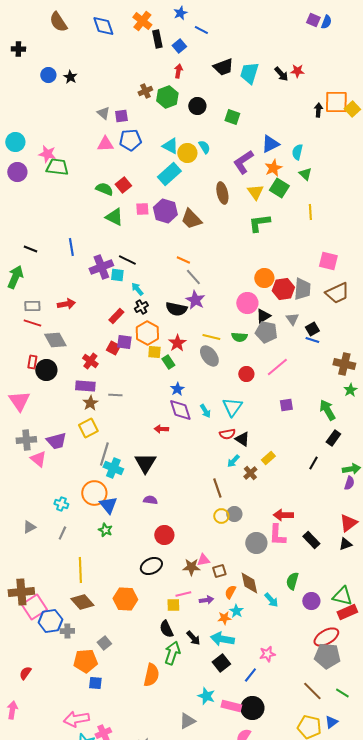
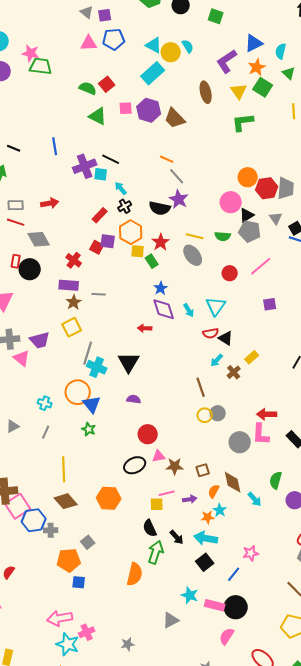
pink triangle: (203, 560) -> (159, 456), moved

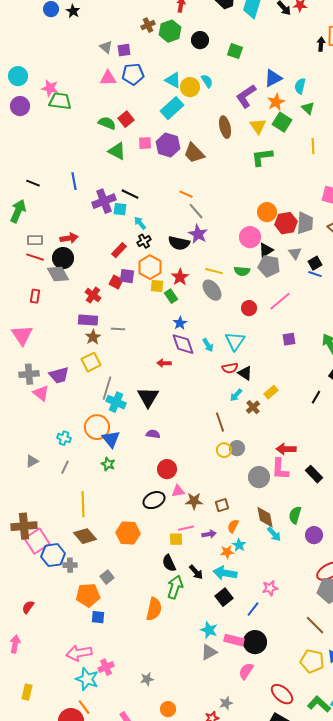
black circle: (30, 269) -> (63, 258), moved
brown diamond: (233, 482) -> (265, 517), moved
gray triangle: (171, 620) -> (209, 652), moved

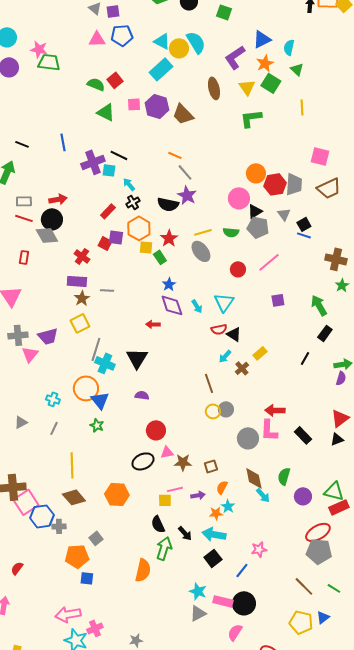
cyan semicircle: (207, 81) -> (196, 42), size x1.6
yellow line: (214, 271) -> (203, 232), turned -30
pink triangle: (41, 393) -> (30, 354), turned 30

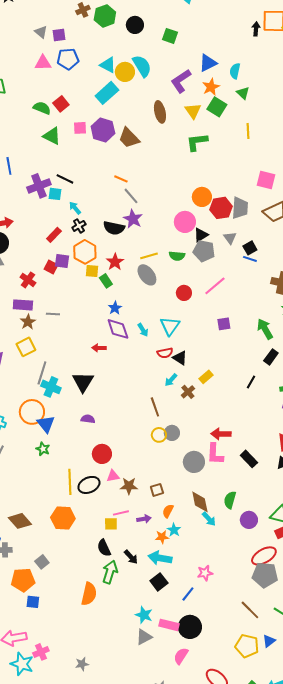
yellow line: (72, 465) -> (70, 482), moved

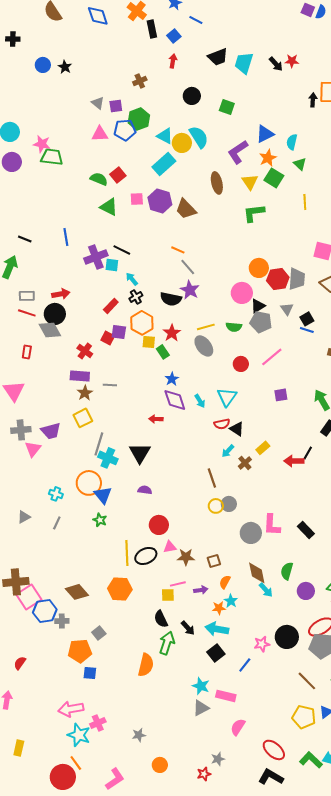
green hexagon: (105, 16) -> (139, 119), moved
red arrow: (221, 434) -> (294, 461), moved
black circle: (190, 627) -> (287, 637), moved

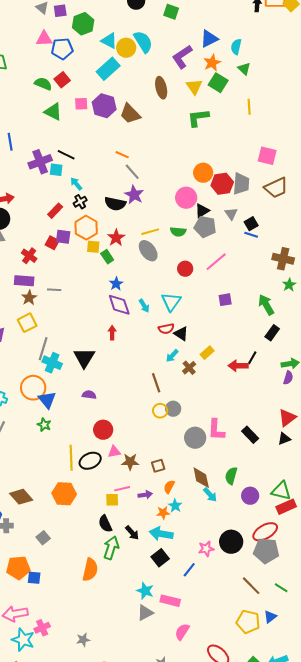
blue pentagon: (125, 130) -> (62, 49), moved
red arrow: (156, 419) -> (112, 333), moved, turned 88
orange pentagon: (80, 651) -> (18, 568), moved

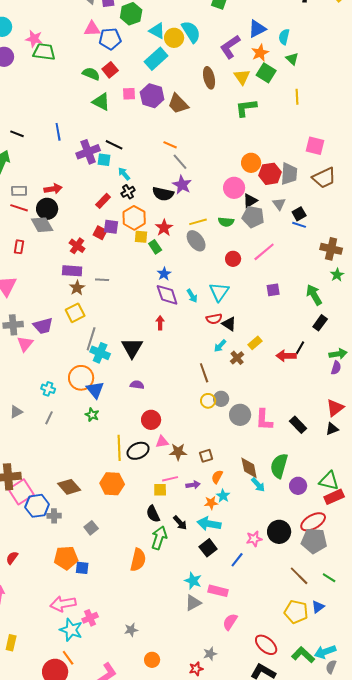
gray circle: (195, 438) -> (240, 415), moved
green semicircle: (231, 476) -> (279, 466), size x1.4

